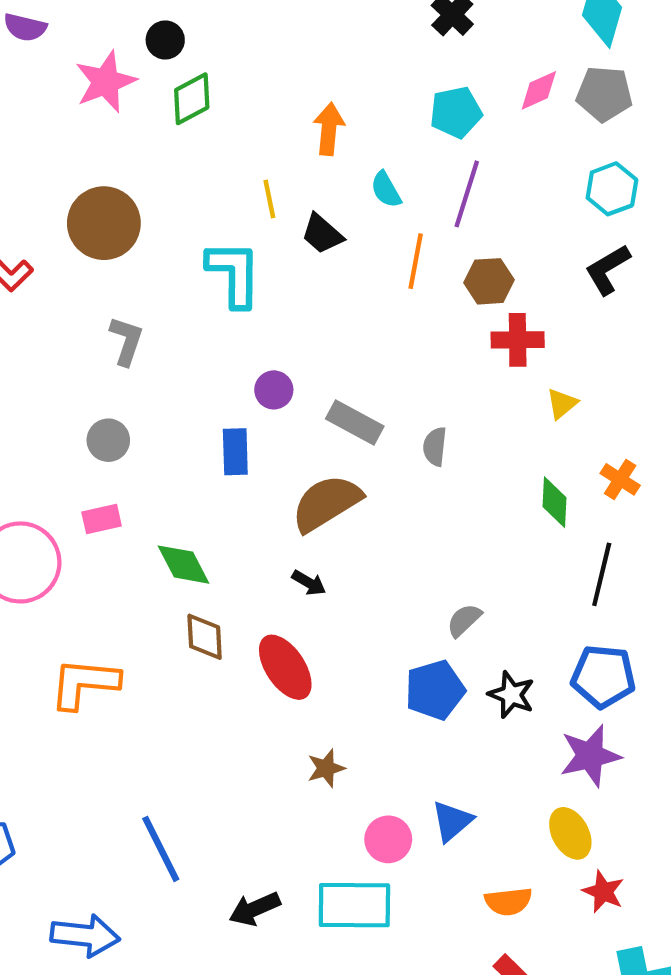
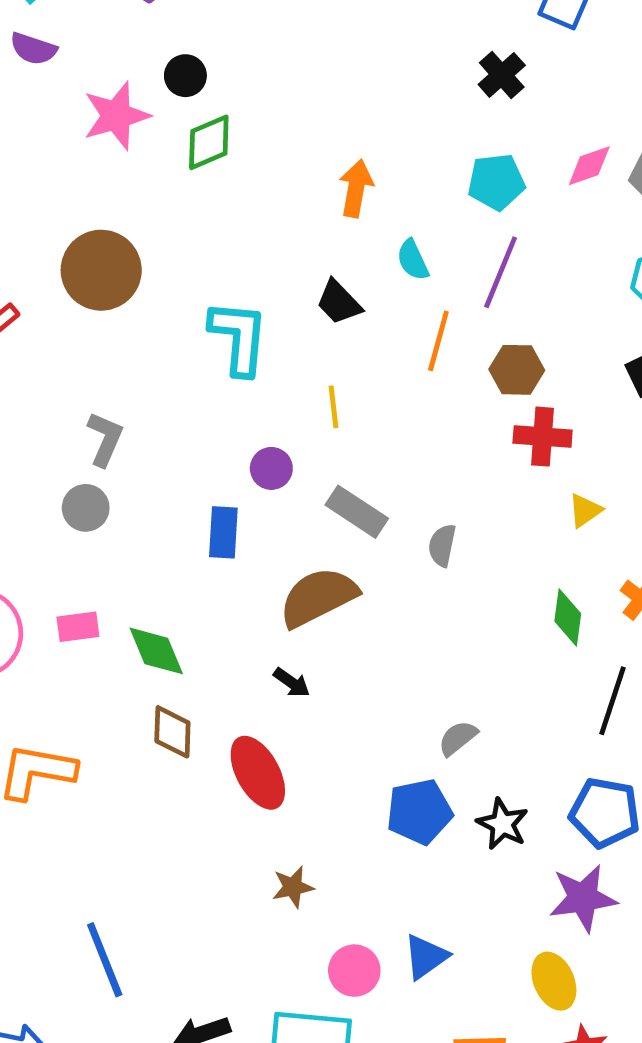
yellow line: (269, 199) -> (333, 407), moved
gray L-shape: (126, 341) -> (105, 439), moved
pink rectangle: (102, 519) -> (78, 627), moved

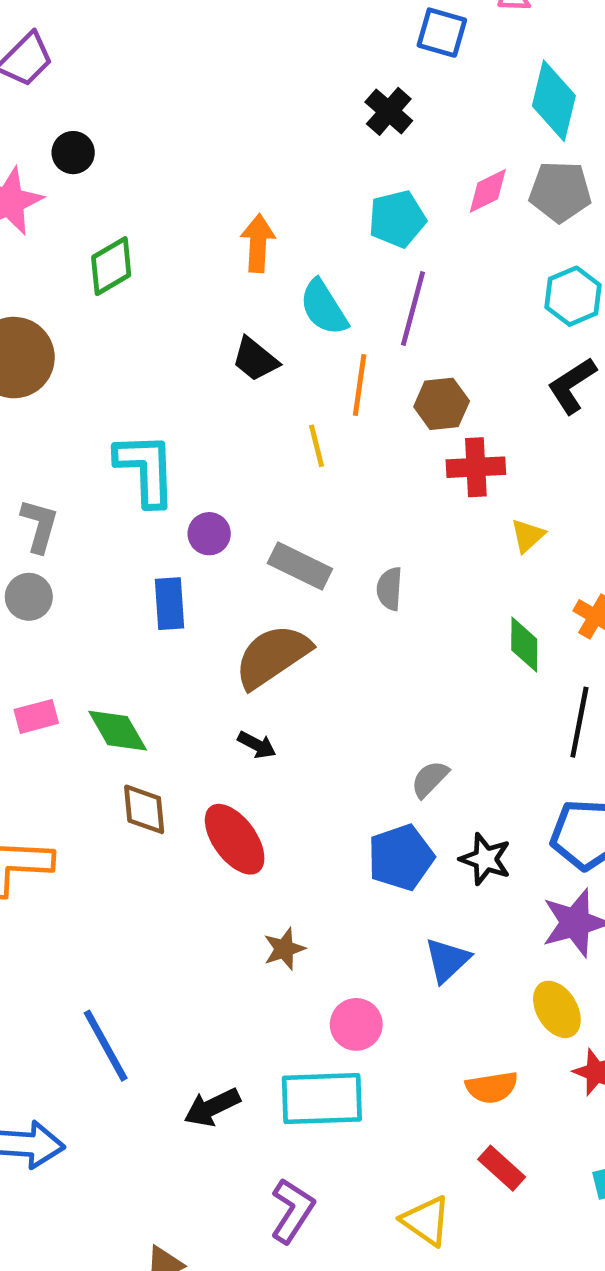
green diamond: (209, 142) -> (111, 266), moved
cyan semicircle: (413, 260) -> (324, 307), size x1.4
cyan L-shape: (239, 337) -> (146, 469), moved
yellow line: (333, 407) -> (317, 446), moved
blue triangle: (426, 957) -> (447, 960), moved

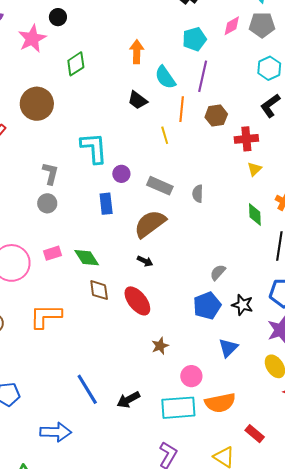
red cross: (476, 467) -> (246, 139), moved
orange semicircle: (492, 1087) -> (220, 403), moved, size x1.4
black arrow: (212, 1107) -> (128, 400), moved

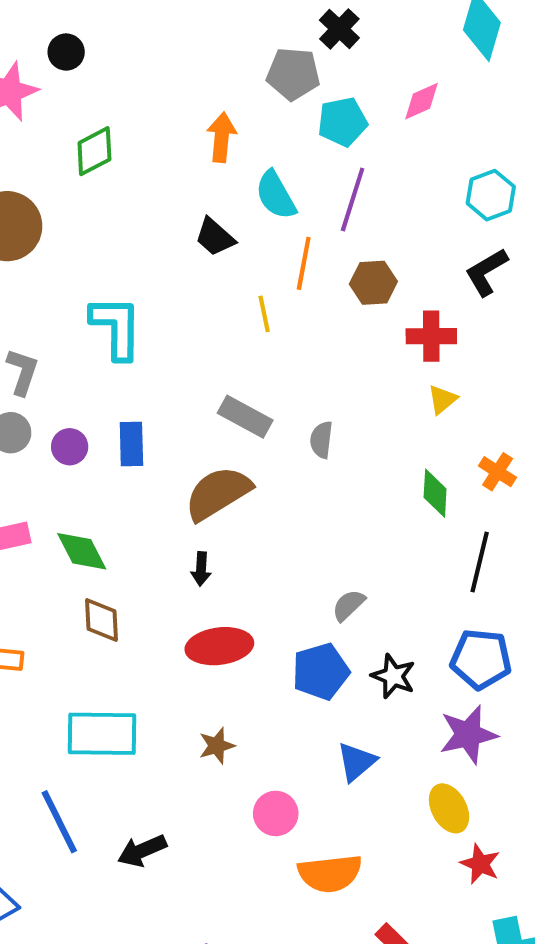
gray pentagon: (262, 25) -> (293, 74), moved
purple circle: (121, 174) -> (70, 447), moved
black arrow: (145, 261) -> (201, 569), turned 63
red ellipse: (137, 301) -> (219, 646), moved, turned -64
cyan rectangle: (178, 408) -> (102, 734), moved

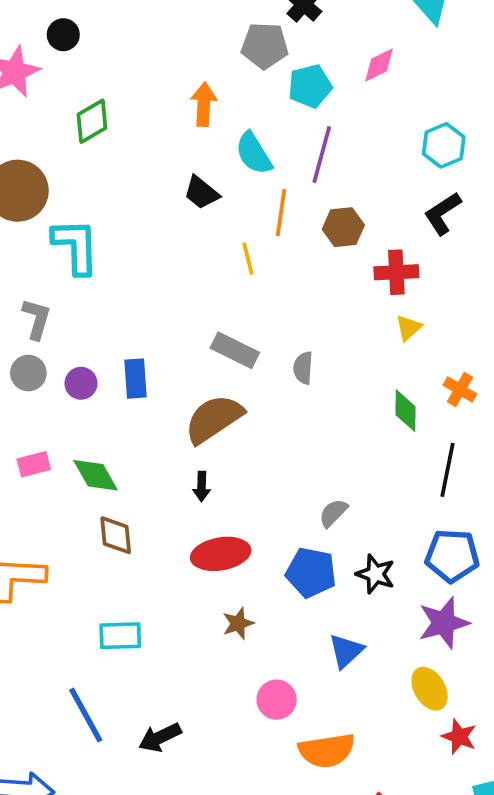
cyan L-shape: (116, 327) -> (76, 246), moved
blue pentagon: (321, 671) -> (311, 572), turned 30
cyan rectangle: (102, 734) -> (120, 636), size x0.7
brown star: (217, 746) -> (238, 623), moved

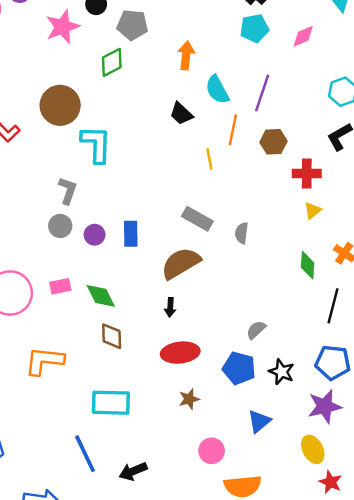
gray pentagon: (265, 46) -> (132, 25), moved
cyan pentagon: (310, 86) -> (254, 28), moved
cyan rectangle: (120, 636) -> (111, 403), size x1.4

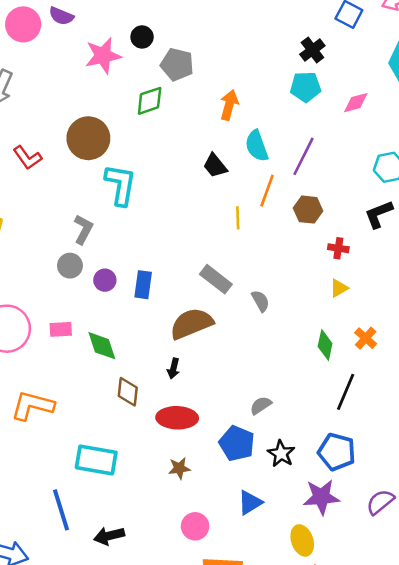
red cross: (307, 173) -> (338, 248), size x0.7
gray semicircle: (242, 233) -> (260, 301), turned 135
brown diamond: (112, 336) -> (128, 392), moved

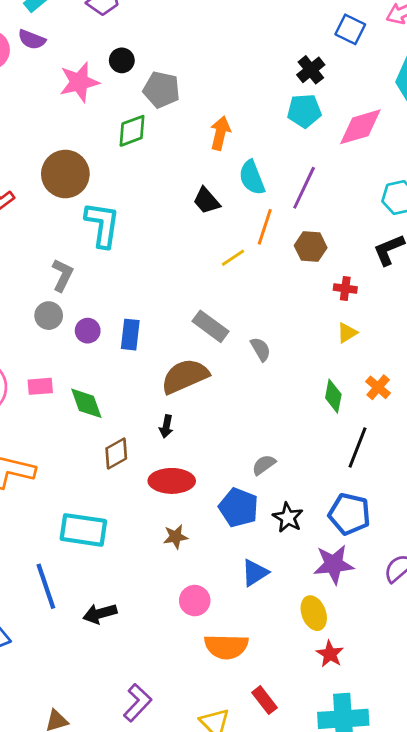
pink diamond: (356, 103) -> (360, 127), size x1.6
yellow line: (238, 218) -> (233, 258), turned 60
brown diamond: (128, 392) -> (116, 453), turned 56

